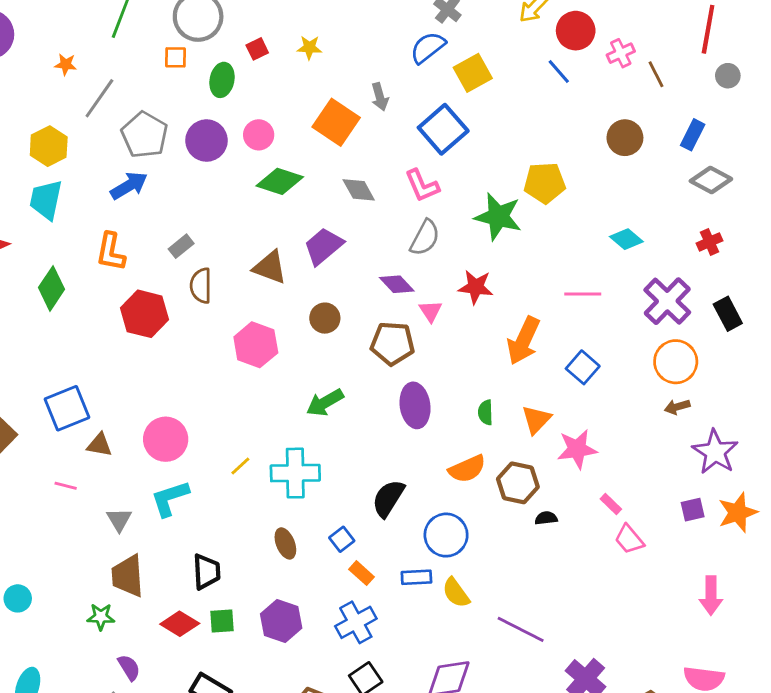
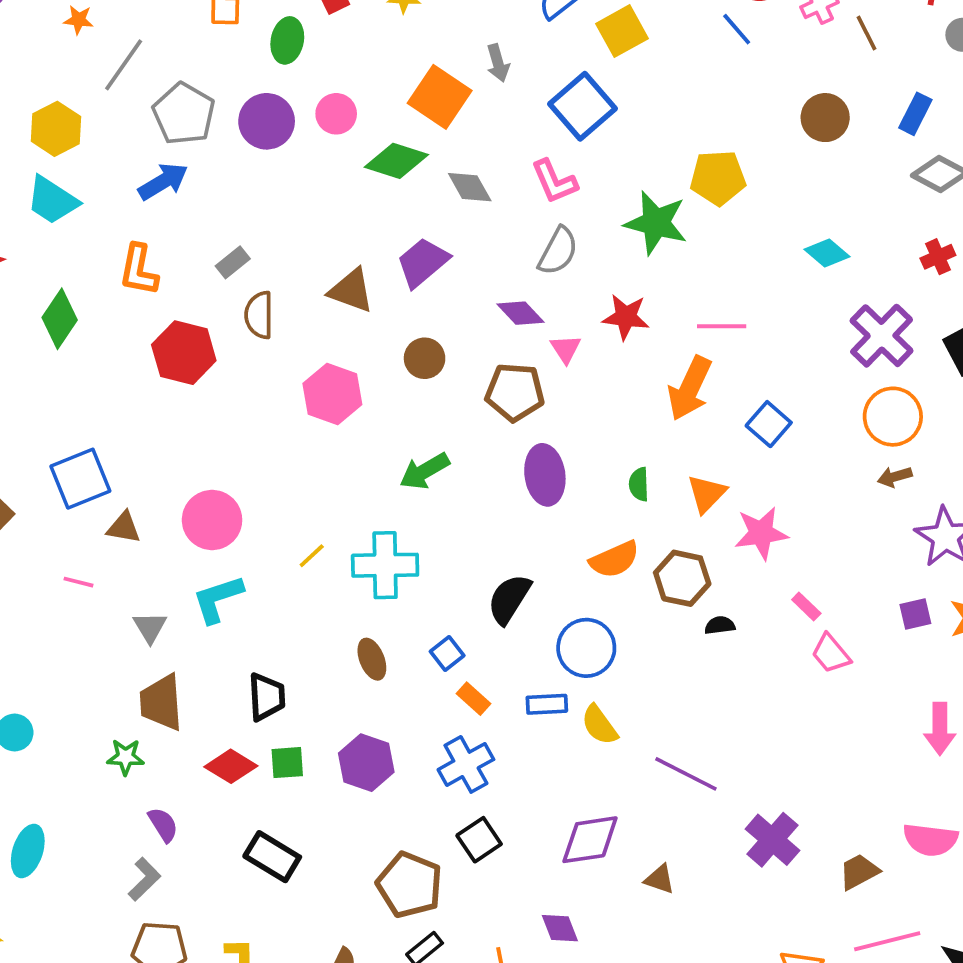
green diamond: (280, 181) -> (396, 161), moved
cyan trapezoid: (46, 200) -> (52, 200), turned -69
pink line: (583, 294) -> (722, 326), moved

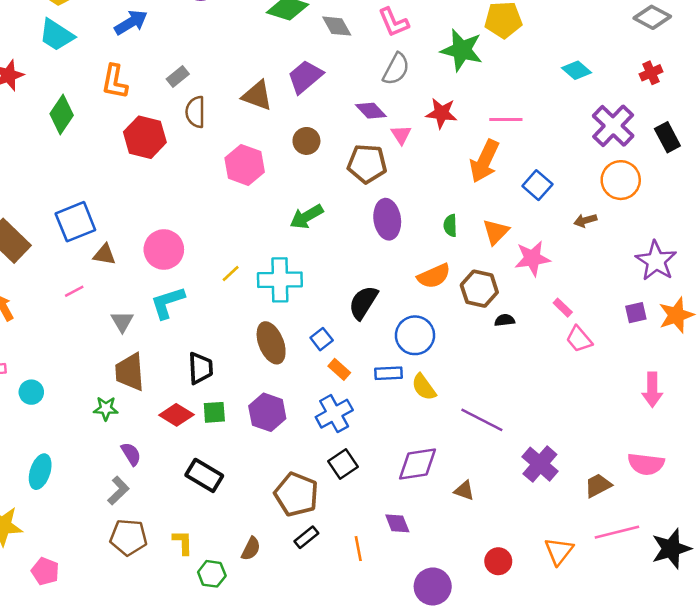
brown arrow: (895, 477) -> (585, 220), moved
pink line: (79, 582) -> (74, 291), turned -42
brown ellipse: (372, 659) -> (271, 343), size x1.5

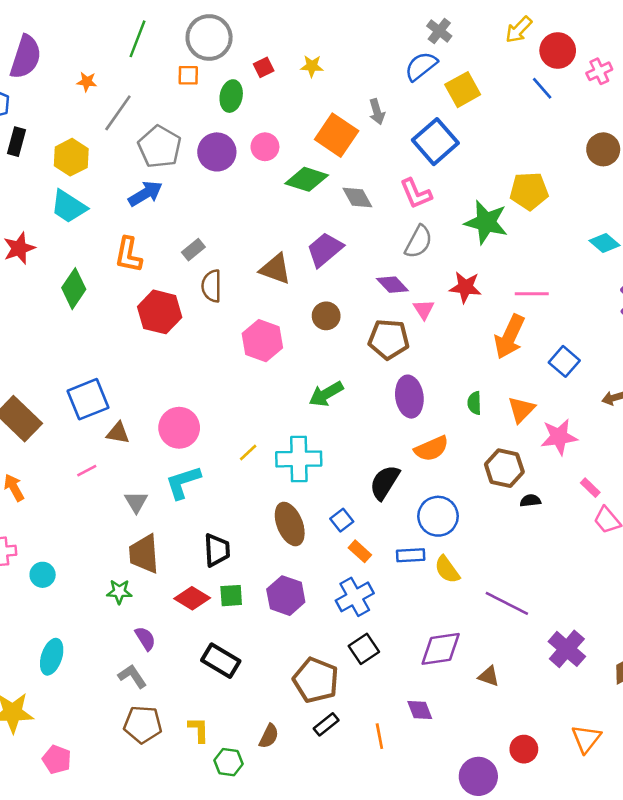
orange semicircle: (434, 276) -> (431, 449), moved
gray L-shape: (118, 491) -> (132, 676), turned -80
purple circle: (433, 586) -> (478, 776), moved

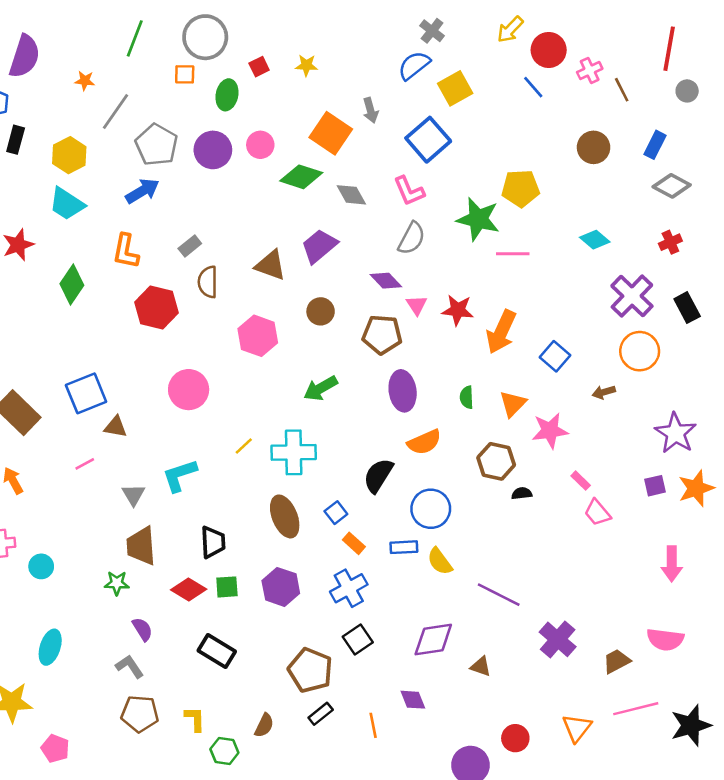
red star: (465, 287) -> (458, 310), moved
pink line: (532, 294) -> (513, 254), moved
pink circle: (179, 428) -> (189, 390), moved

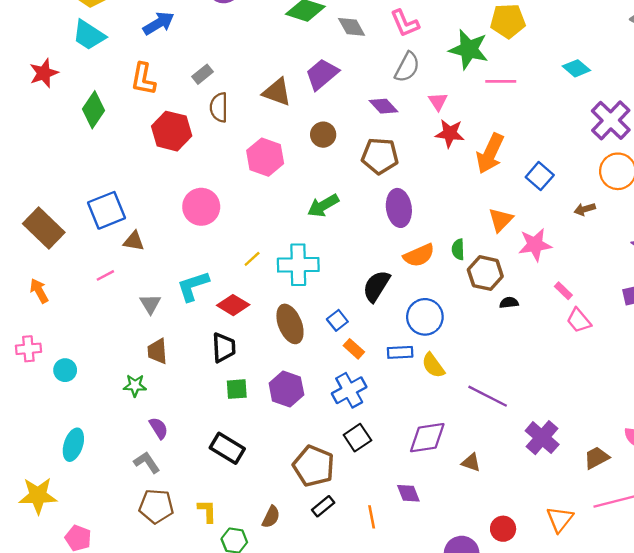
pink triangle: (417, 305) -> (438, 101), moved
green semicircle: (467, 397) -> (458, 249), moved
brown trapezoid: (141, 546) -> (157, 351), size x0.7
red diamond: (189, 589) -> (233, 305), moved

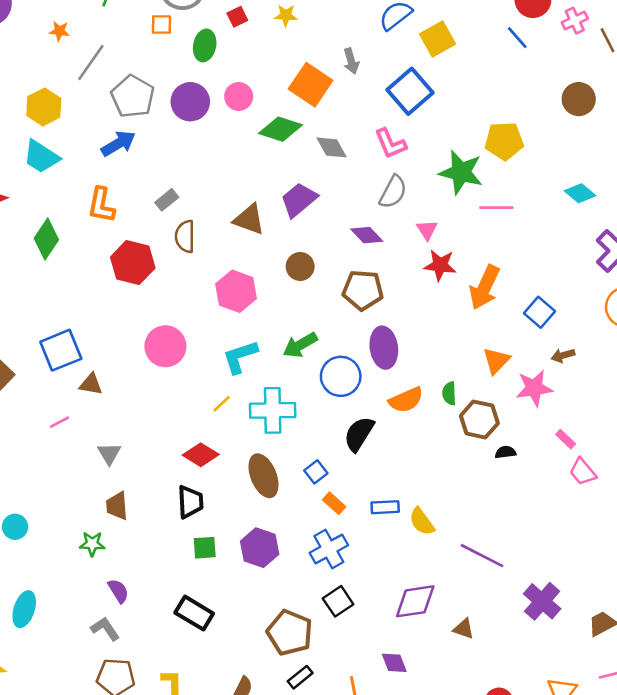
brown arrow: (585, 209) -> (563, 355), moved
cyan L-shape: (193, 286) -> (240, 357), moved
blue circle: (425, 317) -> (341, 376), moved

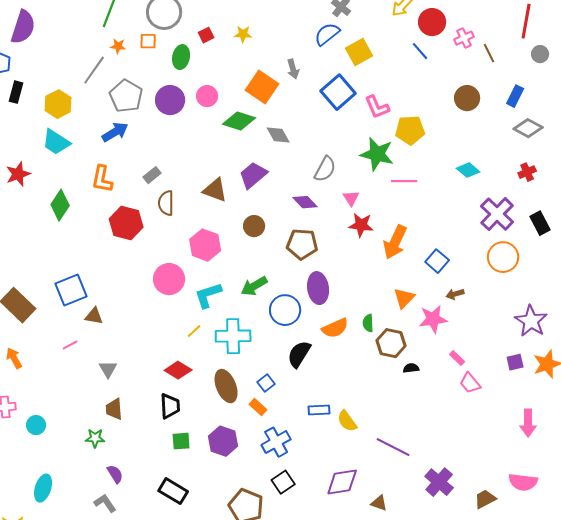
orange star: (59, 31) -> (118, 46), moved
pink L-shape: (390, 144) -> (377, 107), moved
pink circle: (165, 346) -> (169, 279), moved
orange rectangle: (334, 503) -> (258, 407), moved

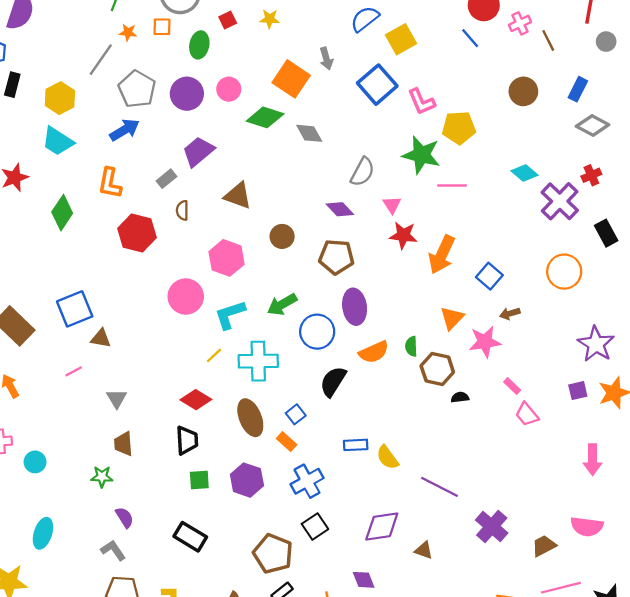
purple trapezoid: (253, 175) -> (198, 151), moved
brown semicircle: (166, 203) -> (182, 210), size x0.7
purple cross: (497, 214) -> (560, 201), moved

